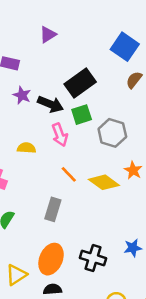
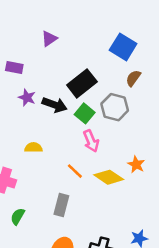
green square: (82, 115) -> (85, 113), turned -30
gray hexagon: (112, 133) -> (115, 107), moved
pink arrow: (60, 135) -> (91, 141), moved

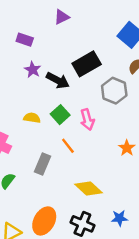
green square: (85, 113) -> (60, 115), moved
yellow diamond: (109, 177) -> (89, 188), moved
gray rectangle: (61, 205) -> (42, 164), moved

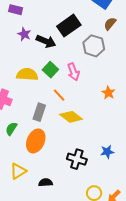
yellow semicircle: (32, 118) -> (27, 74), size x1.5
yellow diamond: (89, 188) -> (71, 117), moved
orange ellipse: (44, 221) -> (36, 141), moved

